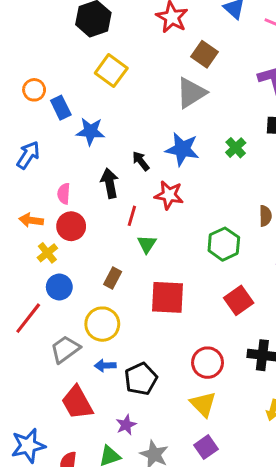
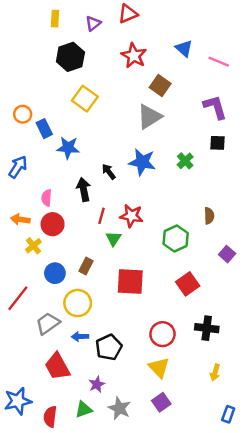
red star: (169, 195) -> (131, 216), moved
blue circle: (59, 287) -> (55, 273), moved

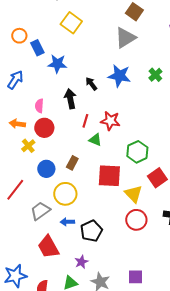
green triangle: (113, 239) -> (95, 140), turned -40
green hexagon: (176, 239) -> (137, 152), moved
yellow triangle: (159, 368) -> (133, 194), moved
purple square: (161, 402) -> (135, 277), turned 35

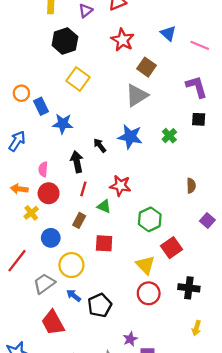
red line: (85, 121) -> (83, 189), moved
brown rectangle: (72, 163) -> (79, 220), moved
red square: (109, 176) -> (104, 243), moved, size x0.7
blue arrow: (67, 222) -> (74, 295), turned 40
purple star: (81, 262) -> (130, 339), moved

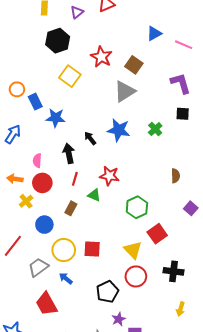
blue triangle: (168, 33) -> (154, 33), turned 49
red star: (123, 40) -> (101, 57), moved
red square: (104, 243) -> (92, 249), moved
black pentagon: (100, 305) -> (107, 292), moved

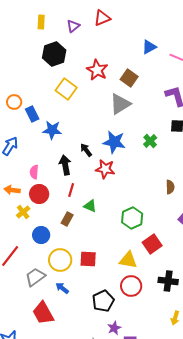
red star: (109, 176) -> (105, 169), moved
yellow triangle: (133, 250) -> (128, 260), turned -36

